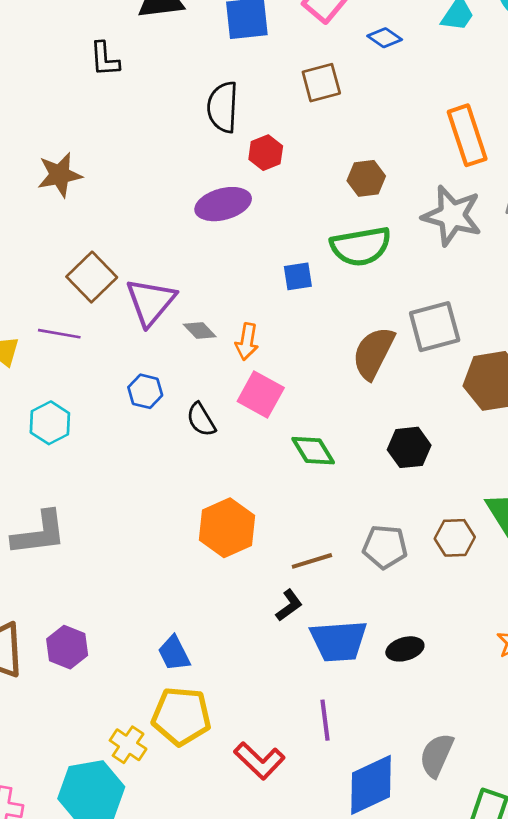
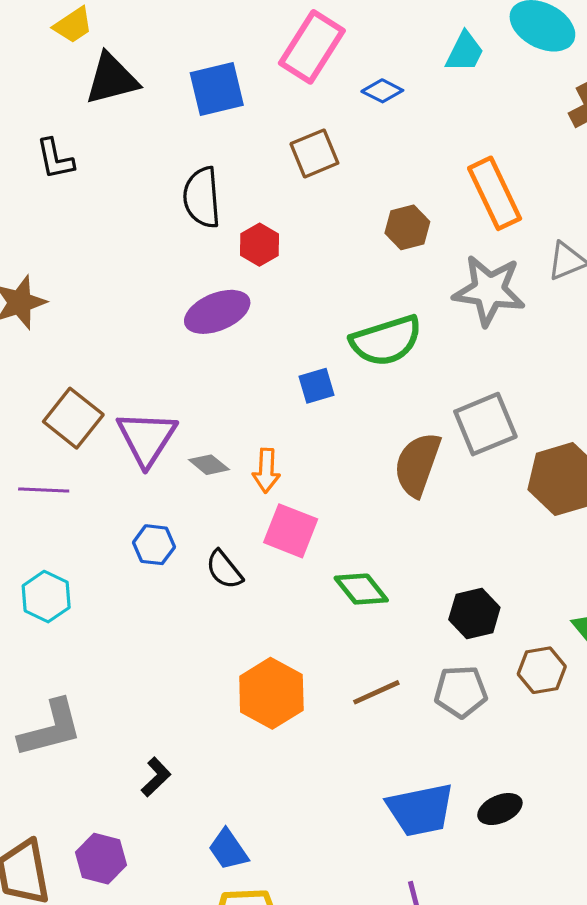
brown hexagon: (366, 178) -> (407, 227), moved
black hexagon: (409, 447) -> (474, 614), moved
brown line: (312, 561) -> (376, 692), moved
black L-shape: (289, 605) -> (156, 777), moved

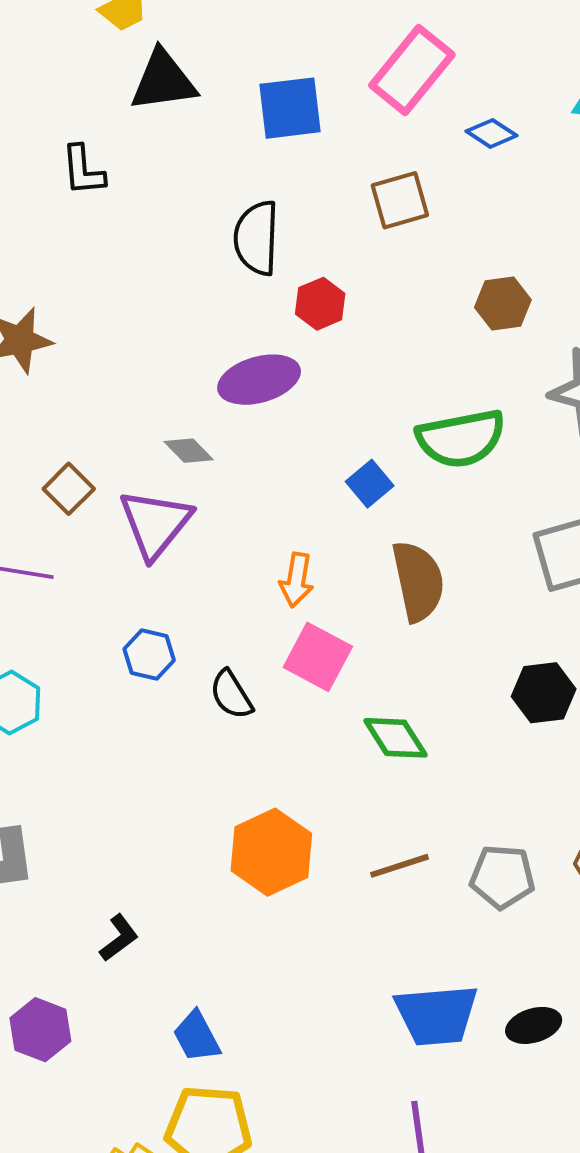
blue square: (316, 386) -> (370, 484), turned -30
brown square: (73, 418) -> (69, 489), size x0.7
brown semicircle: (417, 464) -> (418, 581), moved, turned 142
gray diamond: (209, 465) -> (189, 451), moved
black hexagon: (474, 614) -> (544, 693), moved

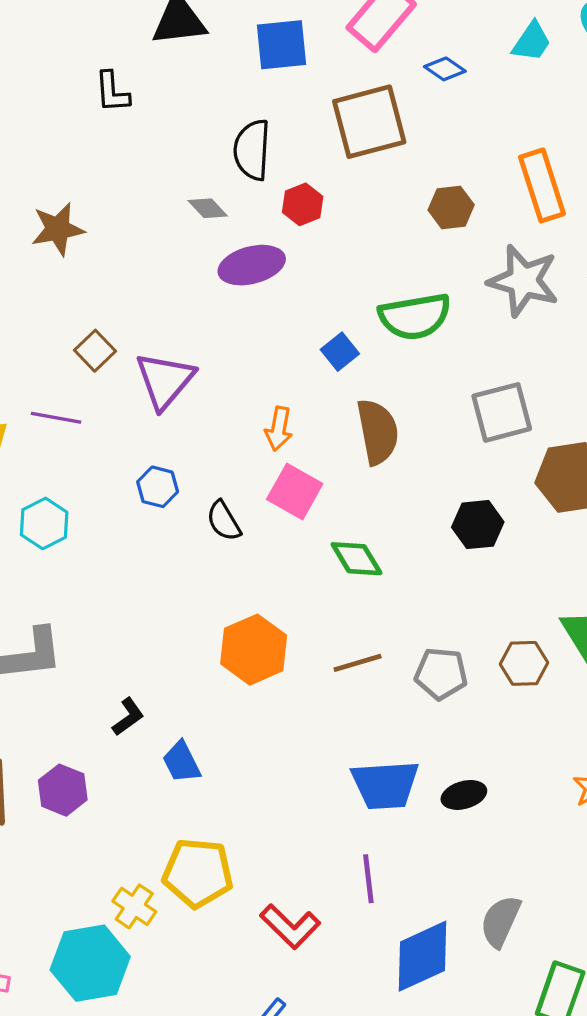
brown square: (400, 200) -> (369, 122), size x1.6
gray diamond: (189, 451) -> (208, 208), moved
blue trapezoid: (197, 1037) -> (182, 762), moved

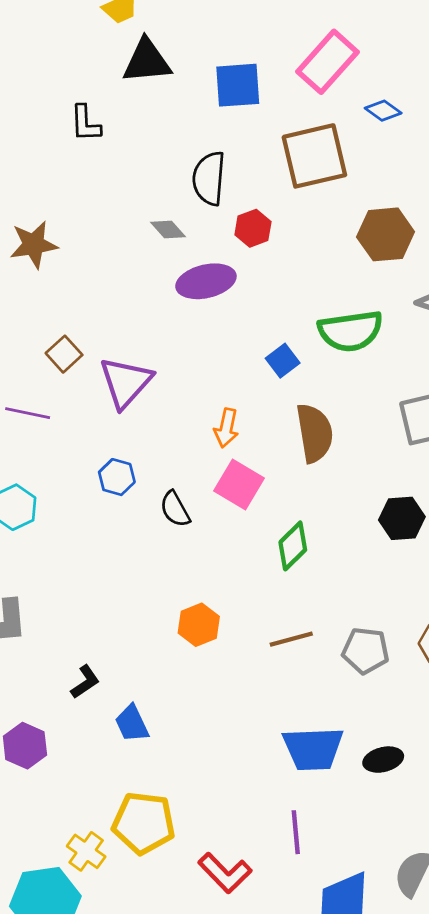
brown hexagon: (451, 207) -> (386, 234), size x1.4
green diamond: (357, 559) -> (293, 546), turned 75
orange hexagon: (254, 650) -> (199, 625), size x0.7

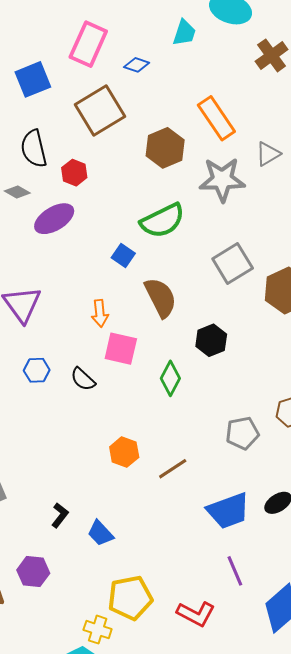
black hexagon: (402, 518) -> (211, 340), moved
brown line: (291, 639) -> (173, 469), moved

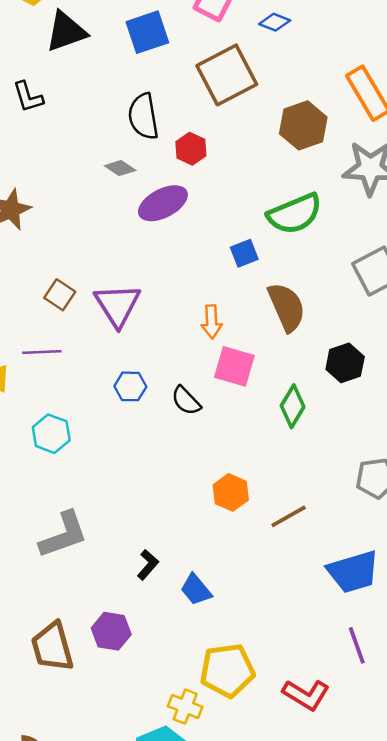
blue square: (123, 256) -> (244, 253), turned 30

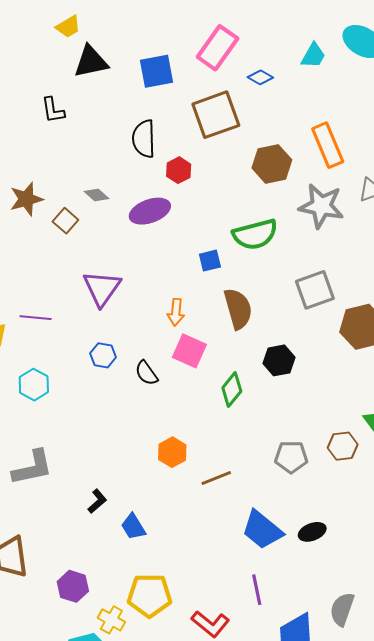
gray diamond: (120, 168) -> (97, 195), moved
brown square: (60, 295) -> (65, 221), moved
blue trapezoid: (353, 572) -> (262, 530), turned 48
purple hexagon: (111, 631) -> (73, 586), moved

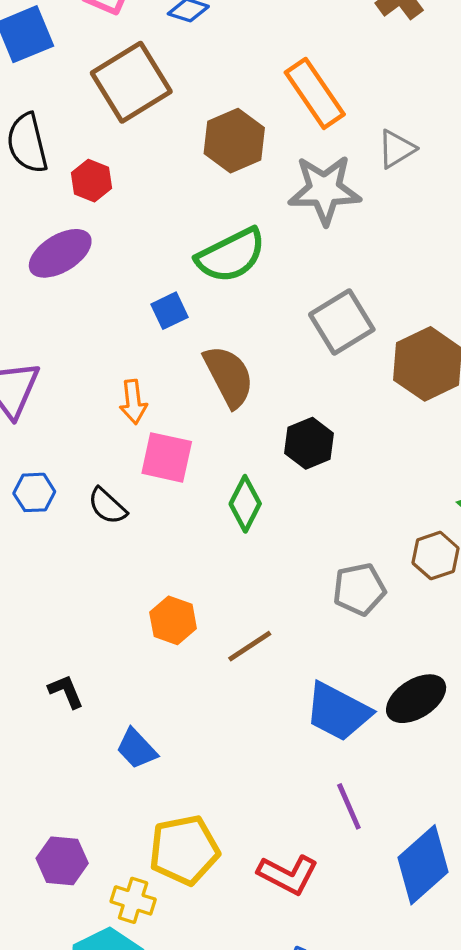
black L-shape: (97, 501) -> (66, 691), moved, turned -60
black ellipse: (312, 532) -> (416, 699), size x1.4

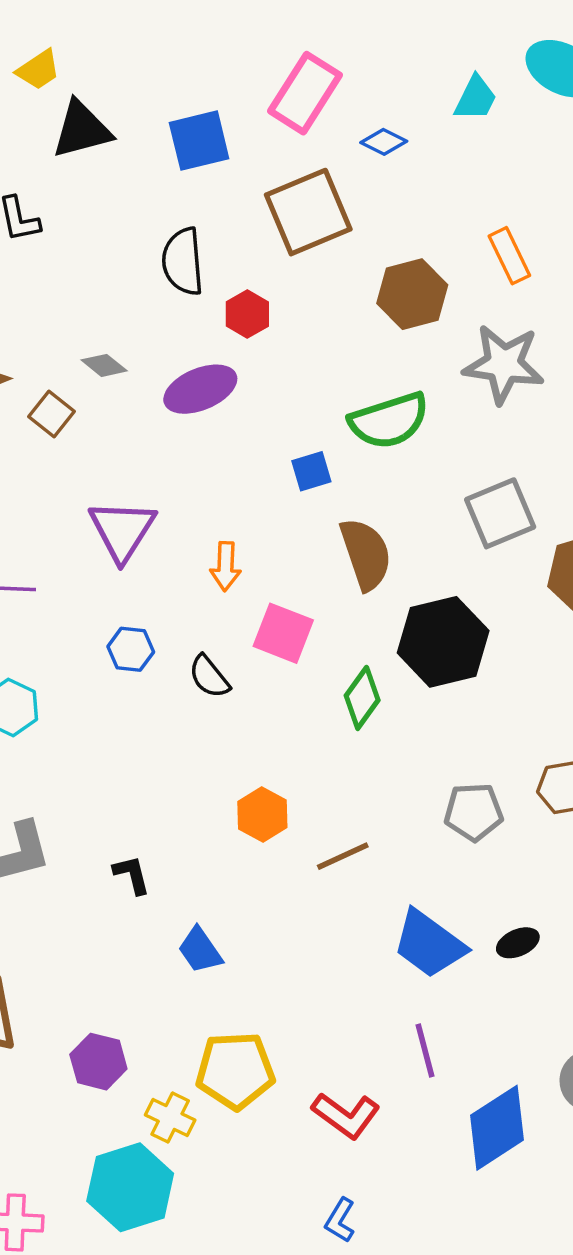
orange rectangle: (315, 93) -> (509, 256), size x0.7
orange arrow: (133, 402) -> (226, 566), moved
black hexagon: (309, 443) -> (443, 642), size x1.6
black ellipse: (416, 699) -> (518, 943), size x0.6

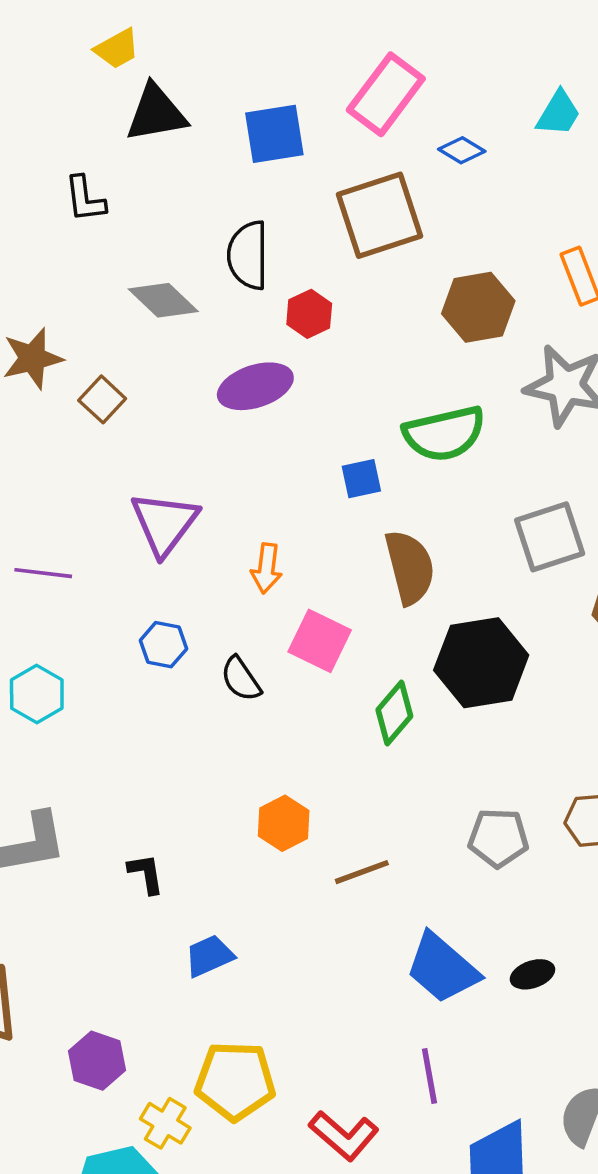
gray diamond: (104, 365) -> (163, 300), moved, size x1.5
blue trapezoid: (200, 950) -> (209, 956), turned 96

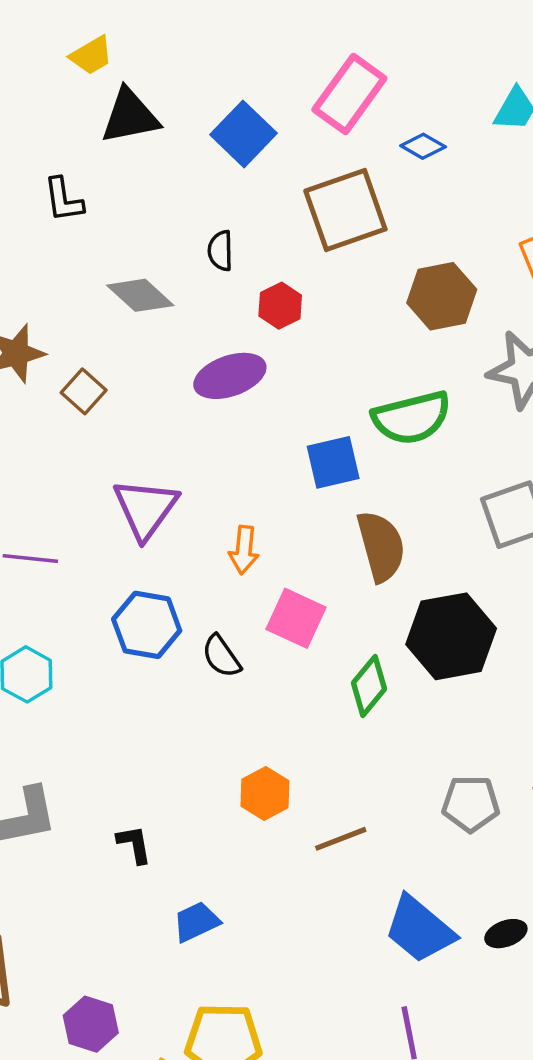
blue square: (274, 134) -> (243, 134), turned -36
black semicircle: (248, 255) -> (220, 251), size x0.6
blue square: (361, 479) -> (333, 462), size x1.4
blue hexagon: (163, 645) -> (147, 625), size x1.5

